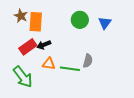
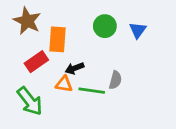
brown star: (21, 16) -> (27, 21), size x1.5
orange rectangle: (36, 22) -> (57, 39), moved
black arrow: (44, 45) -> (75, 68), moved

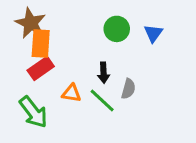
orange rectangle: (57, 39) -> (41, 44), moved
black arrow: (75, 68) -> (104, 73), moved, turned -72
green line: (92, 91) -> (102, 100), turned 35

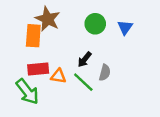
brown star: (31, 23) -> (48, 19), moved
red rectangle: (41, 68) -> (38, 69), moved, turned 30
black arrow: (104, 73) -> (85, 60), turned 42

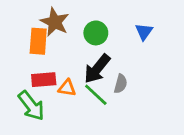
green circle: (95, 24) -> (96, 33), moved
black arrow: (85, 60) -> (97, 69), size x1.6

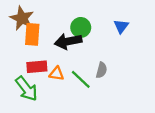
brown star: (55, 22) -> (22, 18), moved
black arrow: (97, 69) -> (68, 41), moved, turned 40

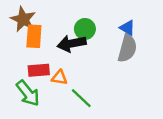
blue triangle: (121, 26) -> (127, 28), turned -35
gray semicircle: (101, 70) -> (127, 48), moved, size x1.6
green line: (81, 79) -> (81, 98), moved

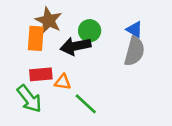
brown star: (23, 19) -> (49, 20), moved

